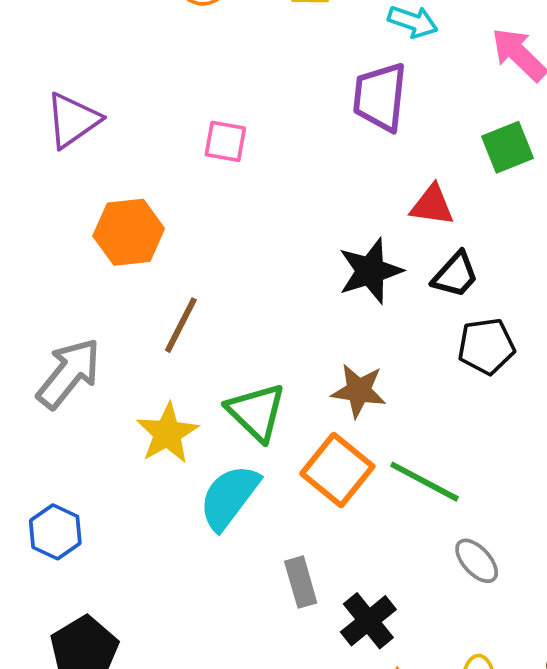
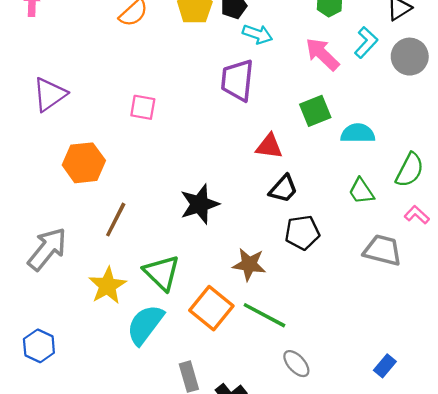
black star: (370, 271) -> (200, 204), moved
brown star: (359, 391) -> (249, 264), moved

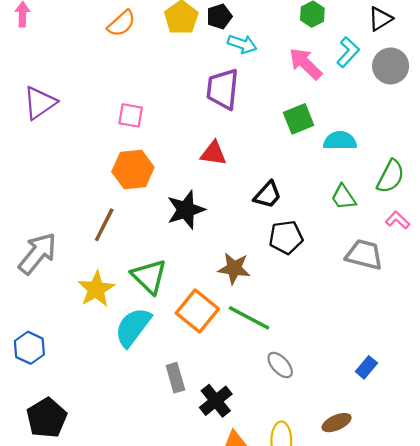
red triangle: (269, 146) -> (213, 153), moved
orange hexagon: (84, 163) -> (133, 169), moved

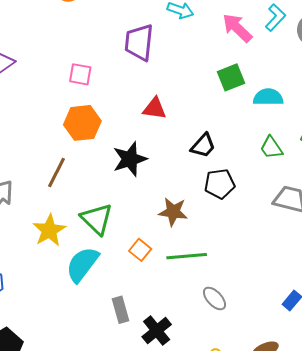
purple trapezoid: (223, 89) -> (139, 42), moved
orange square: (197, 311) -> (140, 250), size x0.6
green line: (249, 318) -> (187, 256), turned -33

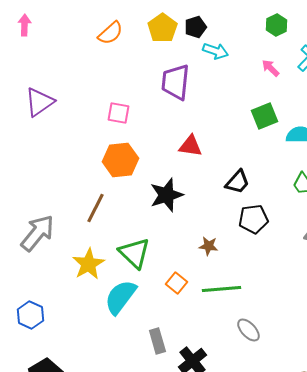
pink arrow: (237, 28) -> (270, 68), size x0.6
brown star: (173, 212) -> (208, 246), size x0.7

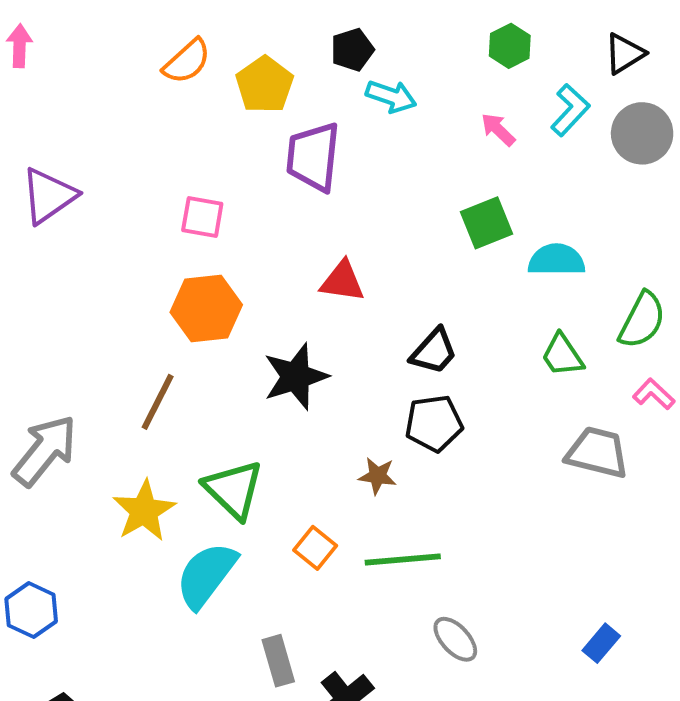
yellow pentagon: (162, 28) -> (265, 85), moved
black pentagon: (253, 219) -> (434, 423), moved

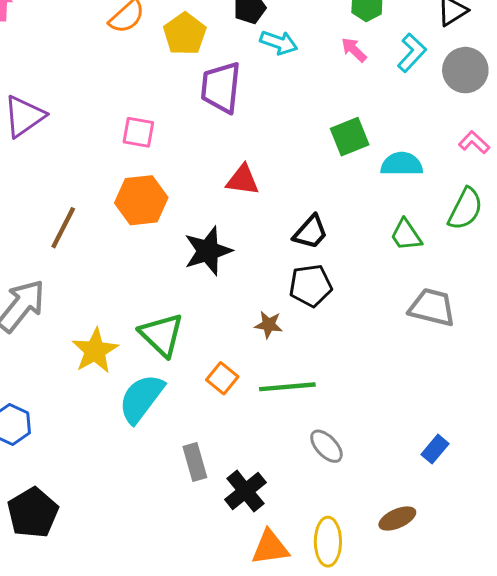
pink arrow: (498, 129) -> (354, 50), moved
pink L-shape: (654, 394) -> (474, 142), moved
brown line: (158, 402) -> (63, 228), moved

